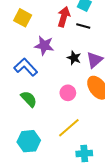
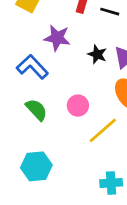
pink circle: (68, 93) -> (78, 106), moved
yellow line: (69, 128) -> (103, 130), moved

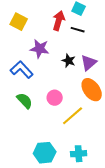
cyan hexagon: (36, 166) -> (45, 153), moved

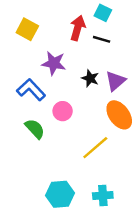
pink circle: (55, 98) -> (63, 111), moved

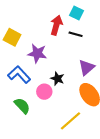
yellow square: (27, 29) -> (12, 37), moved
black star: (90, 78) -> (57, 79), moved

